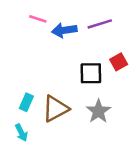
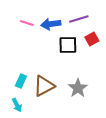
pink line: (38, 19) -> (27, 23), moved
red square: (119, 62) -> (92, 39), moved
black square: (91, 73) -> (68, 45), moved

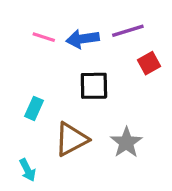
black square: (68, 45) -> (94, 86), moved
cyan rectangle: (21, 81) -> (34, 108), moved

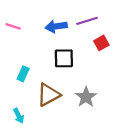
pink line: (44, 37) -> (13, 26), moved

